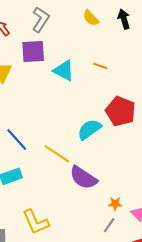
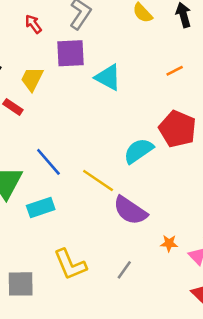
orange line: (100, 66) -> (175, 71), moved, turned -48
gray line: (109, 225) -> (124, 270), moved

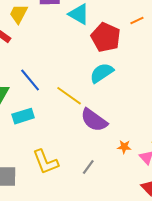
orange line: (175, 71) -> (137, 21), moved
red pentagon: (177, 129) -> (106, 37), moved

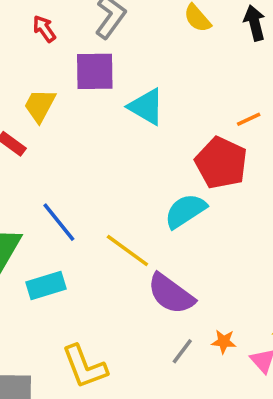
red pentagon: (106, 37) -> (221, 163), moved
gray line: (88, 167) -> (182, 351), moved

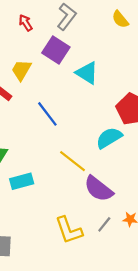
purple square: (95, 71) -> (56, 50), turned 32
blue line: (59, 222) -> (47, 114), moved
yellow L-shape: (85, 367) -> (69, 230), moved

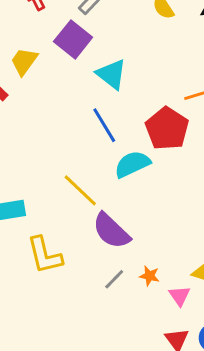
blue line: (47, 114) -> (104, 125), moved
yellow L-shape: (69, 230) -> (45, 255), moved

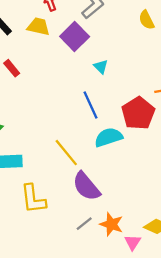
yellow trapezoid: (24, 61) -> (38, 27), moved, turned 60
cyan triangle: (112, 74) -> (101, 67), size x0.6
orange star: (149, 276) -> (111, 224), size x1.5

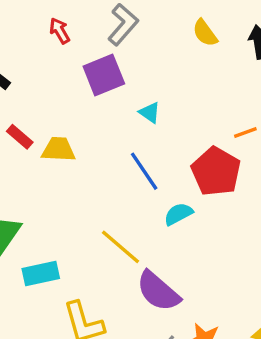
yellow trapezoid: (38, 27) -> (58, 149), moved
purple square: (75, 37) -> (104, 75), turned 32
cyan semicircle: (108, 137) -> (178, 214), size x0.7

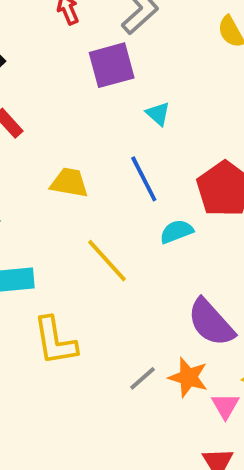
yellow trapezoid: (58, 149) -> (69, 183), moved
purple semicircle: (158, 291) -> (211, 323), moved

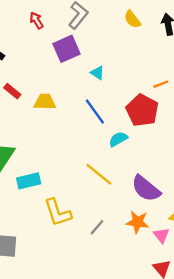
yellow trapezoid: (69, 183) -> (45, 102), moved
yellow line: (107, 261) -> (99, 174), moved
gray line: (143, 378) -> (97, 227), moved

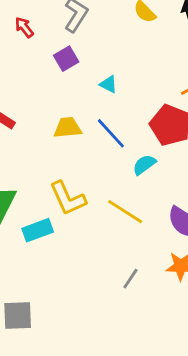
purple square: (66, 49) -> (66, 59), size x0.7
yellow trapezoid: (45, 102) -> (68, 128), moved
yellow L-shape: (58, 213) -> (68, 198), moved

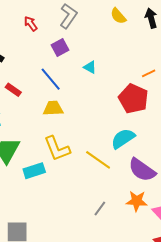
yellow trapezoid: (68, 128) -> (53, 108), moved
blue line: (111, 133) -> (51, 79), moved
cyan semicircle: (144, 165) -> (123, 139), moved, size x1.4

